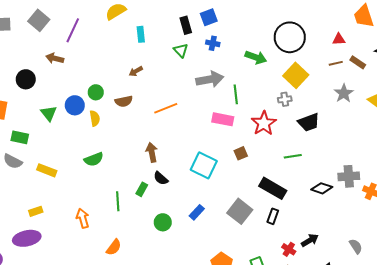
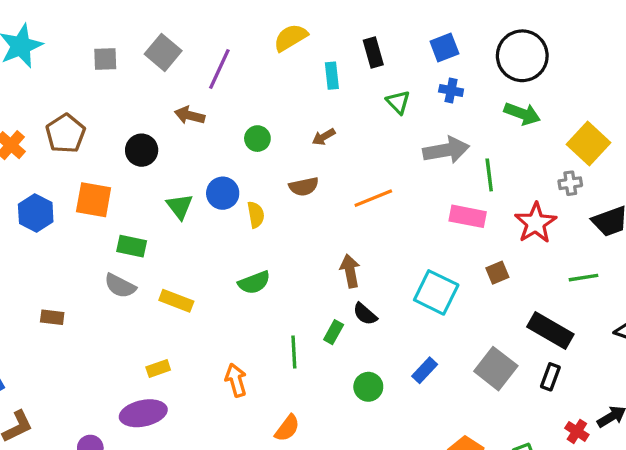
black rectangle: (186, 25) -> (373, 52), moved
black circle: (290, 37) -> (522, 56), moved
green circle: (96, 92) -> (257, 139), moved

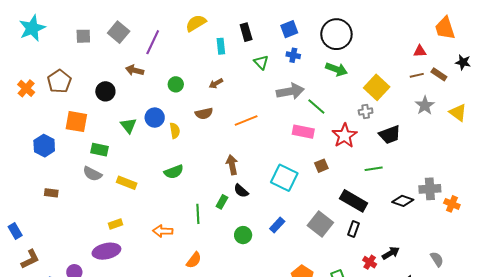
green line: (489, 175) -> (316, 106), turned -42
blue hexagon: (36, 213) -> (44, 146), moved
orange arrow: (236, 380) -> (163, 231), turned -72

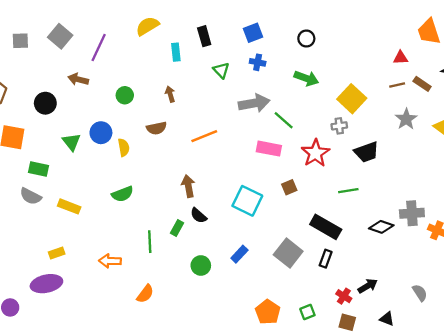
black circle: (336, 34) -> (306, 38), size x0.5
brown arrow: (216, 83) -> (170, 94), turned 104

